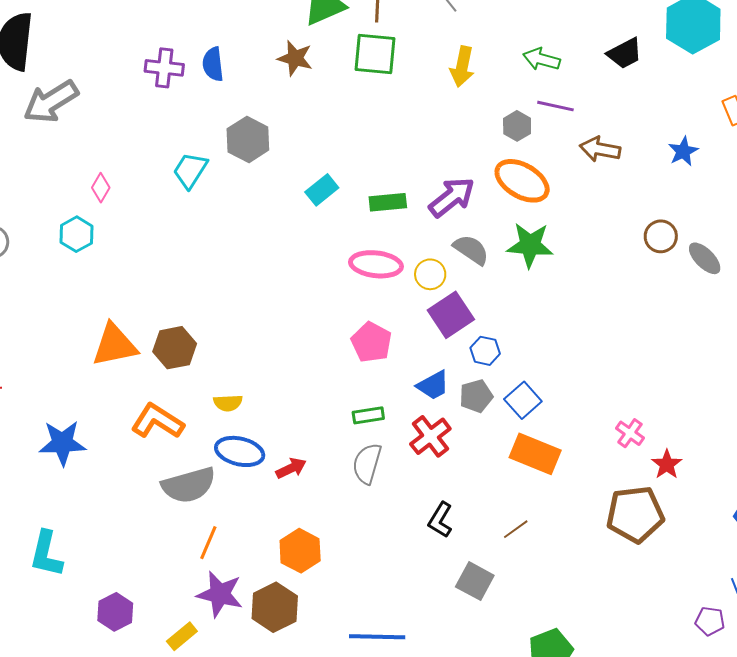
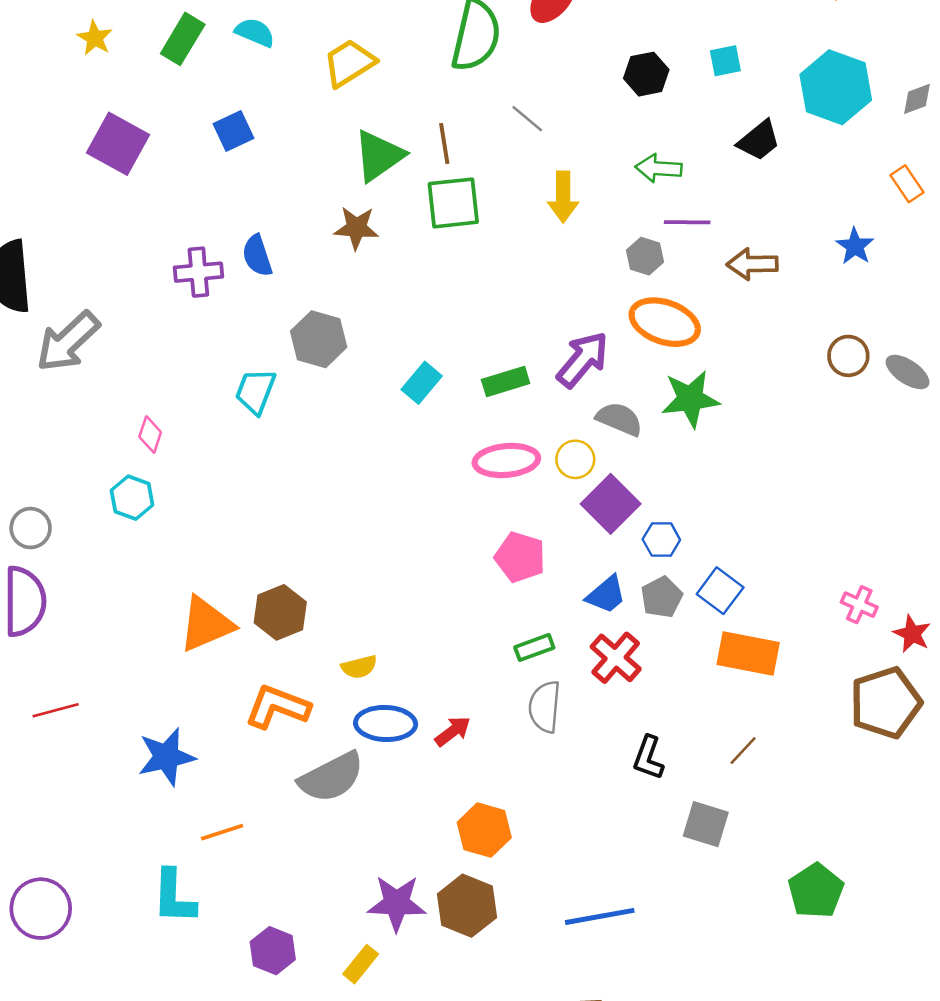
orange line: (208, 543) -> (222, 832), moved, turned 60

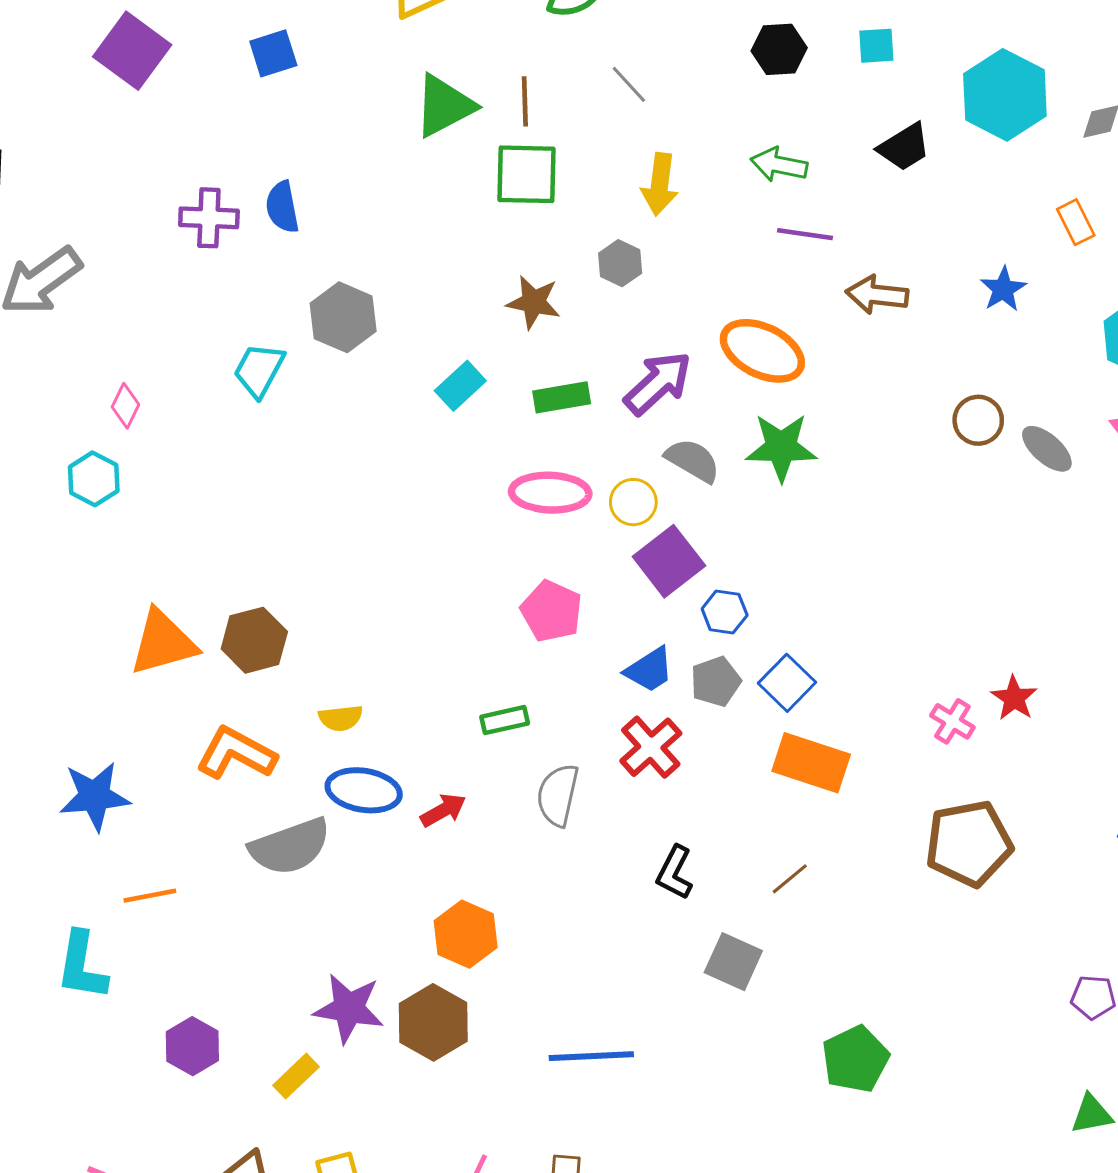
brown star: (356, 228) -> (534, 302), moved
gray hexagon: (645, 256) -> (620, 263), moved
red star: (912, 634) -> (1014, 698), moved
green rectangle: (534, 647) -> (505, 720), moved

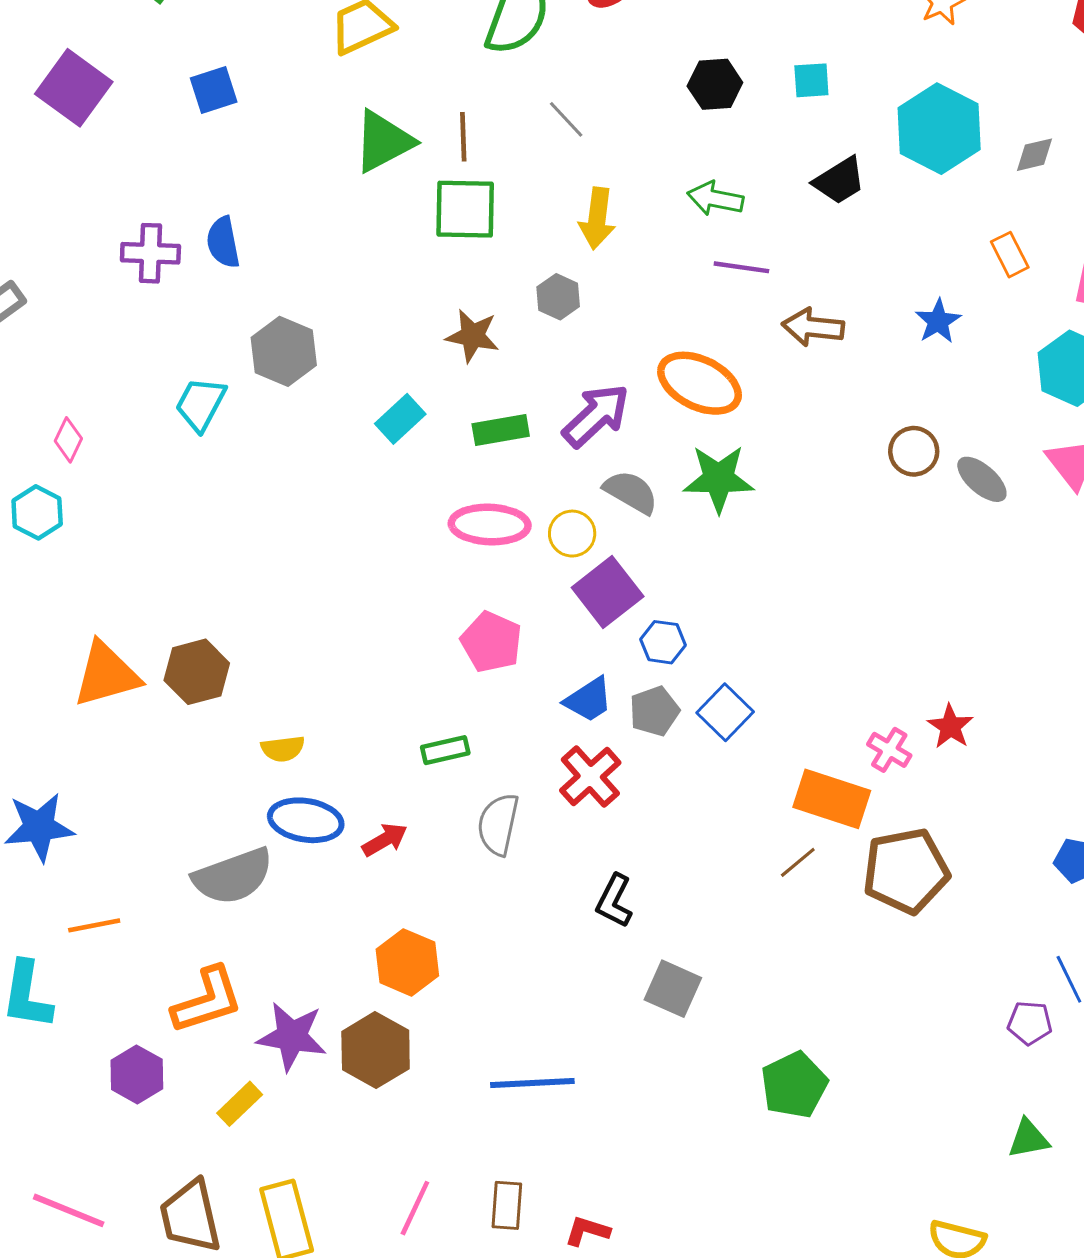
orange L-shape: (236, 753) -> (207, 1000), moved, turned 134
orange rectangle: (811, 763) -> (832, 799), moved
brown line: (790, 879) -> (798, 862), moved

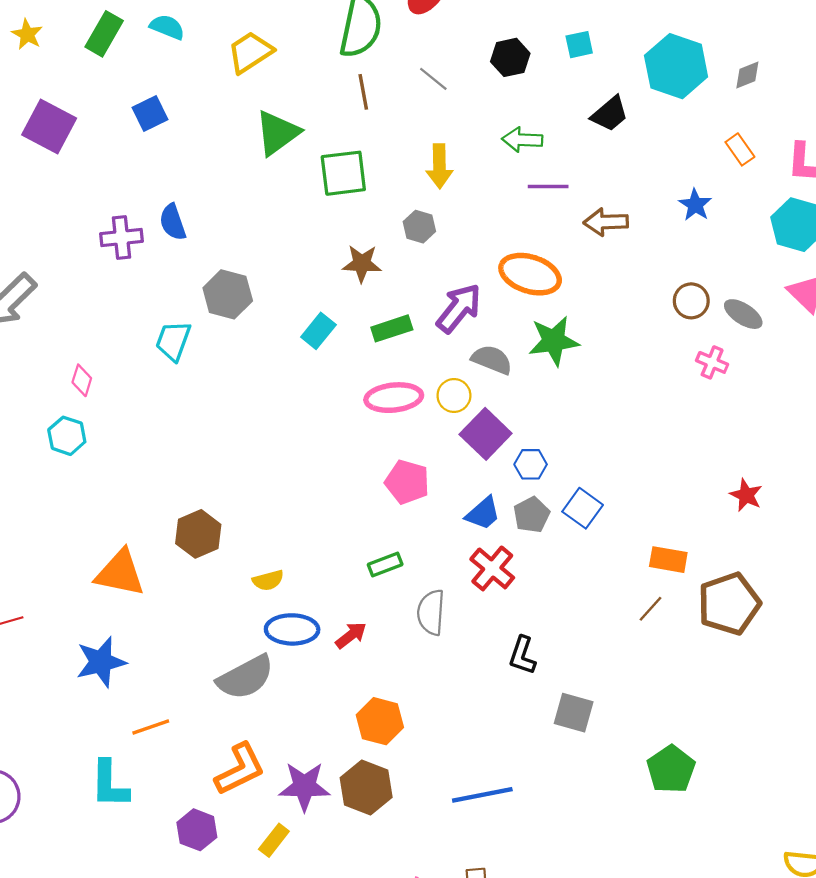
gray line: (566, 119) -> (433, 79), moved
brown line: (463, 137) -> (363, 92), moved
orange triangle: (106, 674) -> (120, 573), moved, turned 36
pink cross: (889, 750) -> (712, 362), moved
orange rectangle: (832, 799) -> (668, 560), size x0.7

